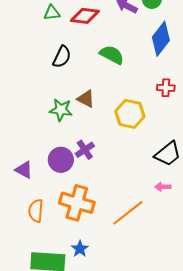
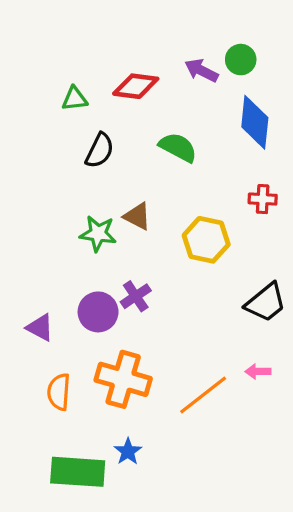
green triangle: (52, 13) -> (75, 99), moved
blue diamond: (161, 39) -> (255, 122), turned -32
pink arrow: (163, 187) -> (258, 371), moved

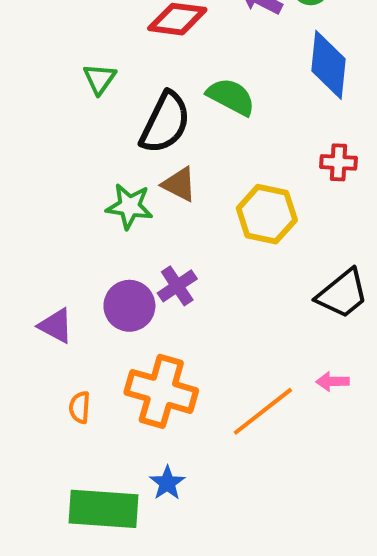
green triangle: (75, 99) -> (100, 79), moved, turned -48
black semicircle: (100, 150) -> (165, 123), moved, size x1.4
orange semicircle: (59, 392) -> (80, 407), size x0.7

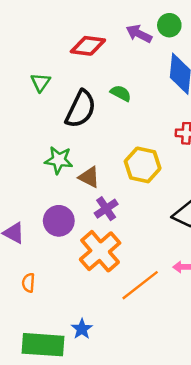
green semicircle: (231, 97) -> (121, 93), size x0.7
brown triangle: (179, 184) -> (89, 177), moved
purple cross: (177, 286) -> (106, 209), moved
orange cross: (161, 391) -> (100, 251), moved, turned 33

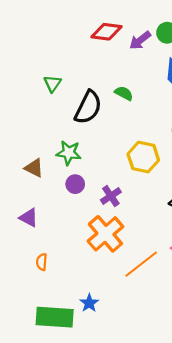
purple arrow: (139, 34) -> (140, 40), turned -65
red diamond: (88, 46) -> (107, 32), moved
brown triangle: (89, 177) -> (34, 168), moved
purple circle: (59, 221) -> (75, 184), moved, size x0.7

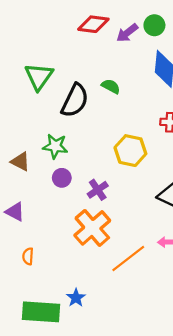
green triangle: (52, 84) -> (39, 76), size x1.6

